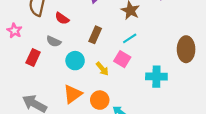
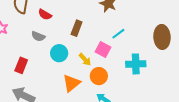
cyan line: (130, 38) -> (118, 34), moved
red rectangle: (33, 58) -> (21, 65), moved
orange triangle: (73, 94) -> (71, 83), moved
orange circle: (100, 100) -> (99, 76), moved

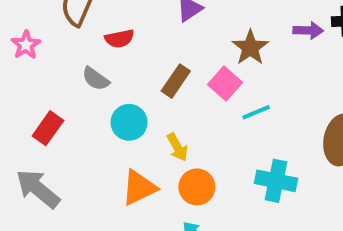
red semicircle: (45, 15) -> (119, 39), turned -56
pink square: (103, 49) -> (225, 83), moved

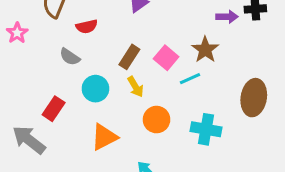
brown star: (250, 48) -> (205, 50), moved
red rectangle: (48, 128) -> (54, 109), moved
yellow arrow: (177, 147) -> (135, 87), moved
orange circle: (197, 187) -> (157, 120), moved

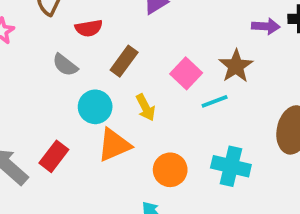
brown rectangle: (129, 57) -> (124, 61), moved
red rectangle: (54, 109) -> (54, 156), moved
orange circle: (157, 120) -> (170, 170), moved
orange triangle: (104, 137) -> (114, 145), moved

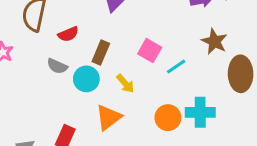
brown star: (236, 66) -> (214, 41), moved
cyan circle: (95, 107) -> (86, 79), moved
orange circle: (170, 170) -> (168, 118), moved

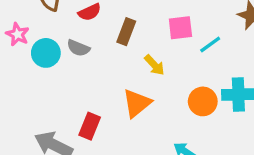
pink square: (150, 51) -> (180, 28), turned -35
cyan circle: (86, 79) -> (46, 53), moved

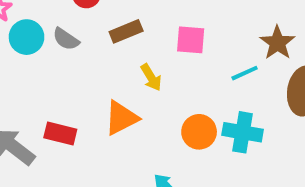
brown rectangle: (126, 32) -> (126, 31), turned 35
cyan line: (210, 45) -> (245, 73), moved
red rectangle: (90, 126) -> (60, 134), turned 70

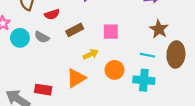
cyan line: (245, 73) -> (147, 55), moved, turned 40
yellow arrow: (151, 77) -> (91, 54), turned -80
orange circle: (199, 132) -> (114, 70), moved

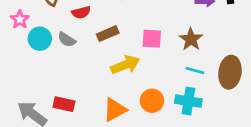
brown star: (159, 29) -> (191, 39), moved
yellow arrow: (91, 54) -> (125, 65), size x1.5
orange circle: (114, 70) -> (152, 101), moved
orange triangle: (76, 78) -> (115, 110), moved

